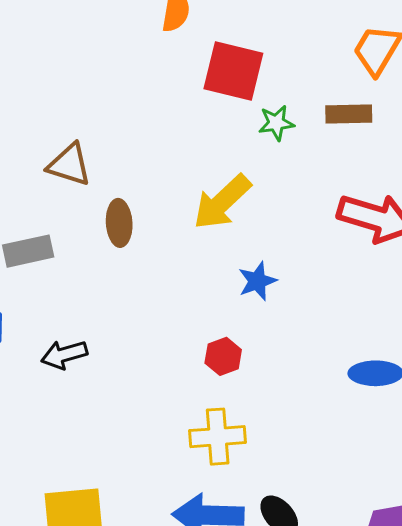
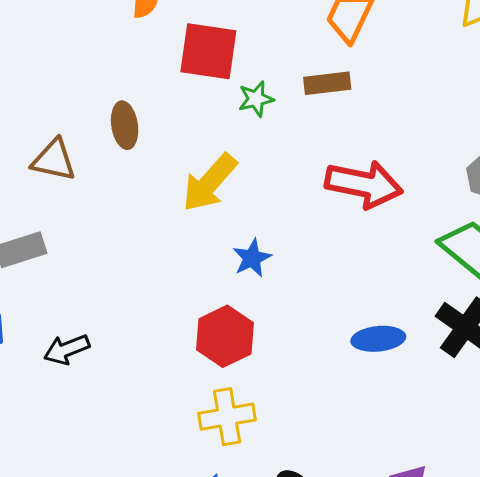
brown ellipse: (119, 223) -> (125, 125), moved
red hexagon: (223, 356) -> (225, 336), size x1.6

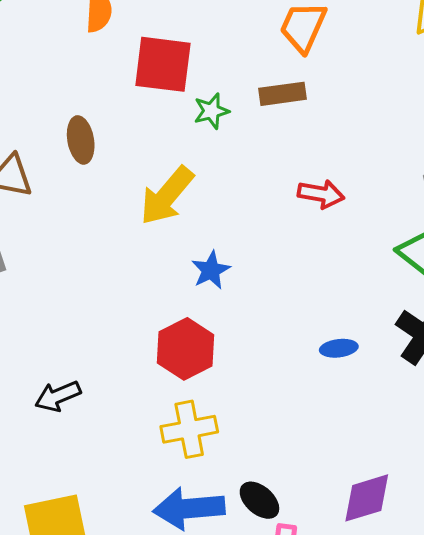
red arrow: (364, 184) -> (321, 194), size x0.6
blue ellipse: (378, 339) -> (339, 348), size x0.7
black arrow: (67, 349) -> (58, 396), moved

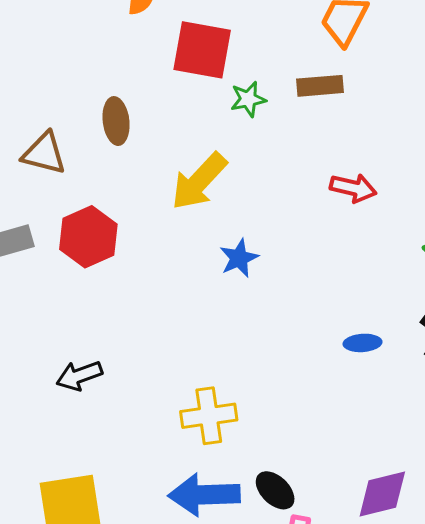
red hexagon: (186, 349) -> (88, 237), moved

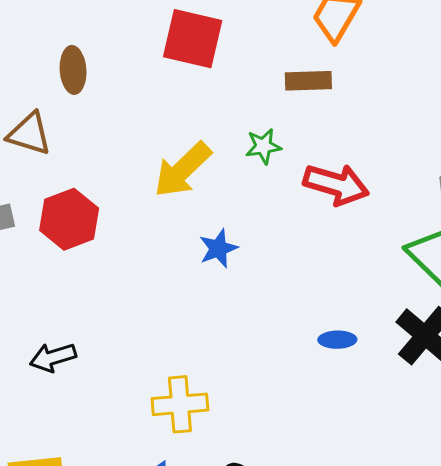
green star: (248, 99) -> (263, 146), moved
brown ellipse: (116, 121) -> (73, 70), moved
red arrow: (353, 188) -> (336, 184), size x1.4

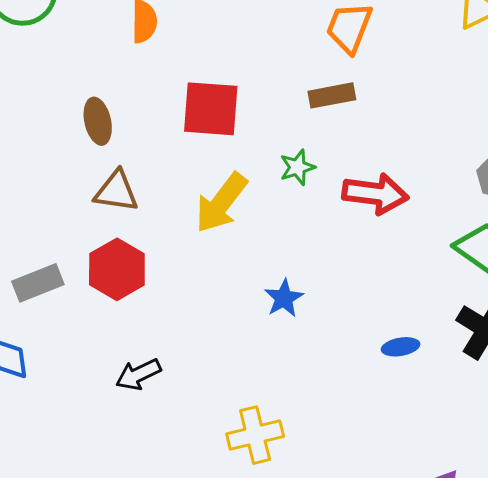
red square: (193, 39) -> (211, 109), moved
brown triangle: (29, 134) -> (116, 191), moved
blue star: (218, 248) -> (284, 298), moved
black arrow: (53, 357) -> (138, 374), moved

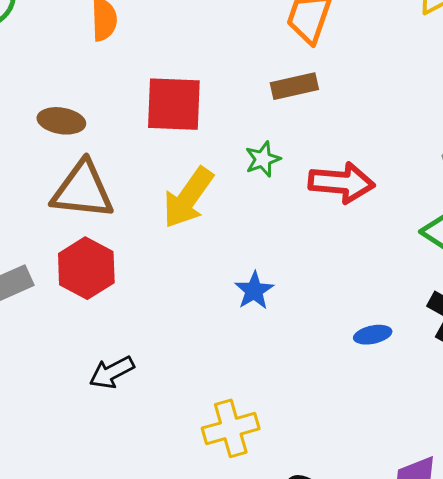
brown ellipse: (98, 121) -> (61, 121), turned -66
brown triangle: (116, 191) -> (83, 190), size x1.4

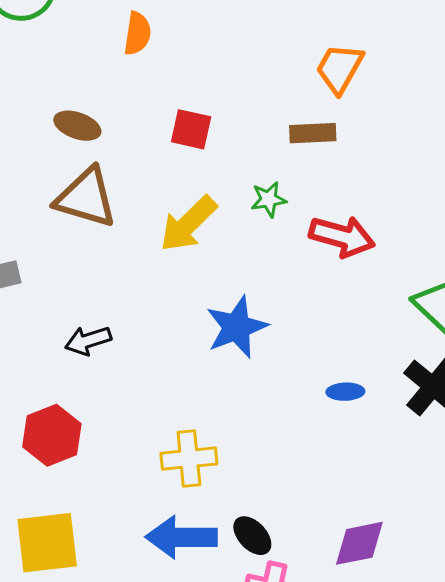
red square: (174, 104) -> (191, 129), size x0.7
red hexagon: (86, 268) -> (52, 435), moved
blue star: (254, 291) -> (237, 327), size x1.6
black arrow: (112, 372) -> (88, 341), moved

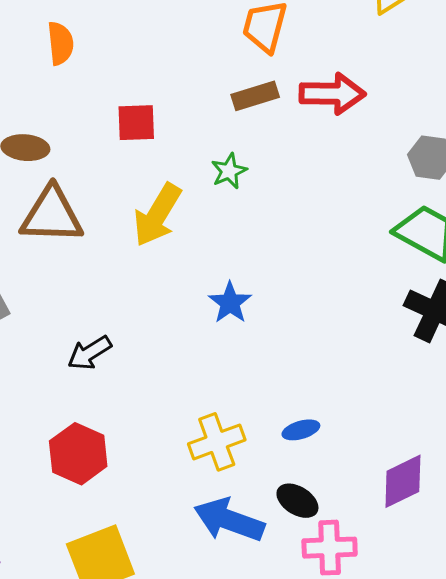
red arrow: (342, 236) -> (332, 94), moved
blue star: (237, 327) -> (230, 303), size x0.7
blue ellipse: (345, 392) -> (301, 430), moved
blue arrow: (181, 537) -> (229, 520), turned 34

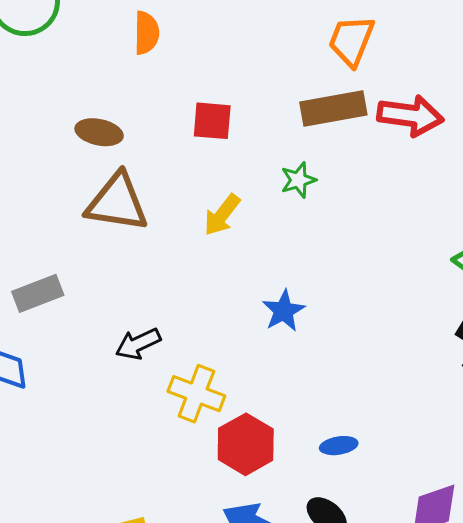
brown rectangle: (255, 96) -> (333, 108), size x1.4
yellow arrow: (157, 215) -> (222, 215), size x0.7
yellow cross: (217, 442) -> (196, 394), moved, turned 34
red hexagon: (78, 454) -> (246, 444), moved

